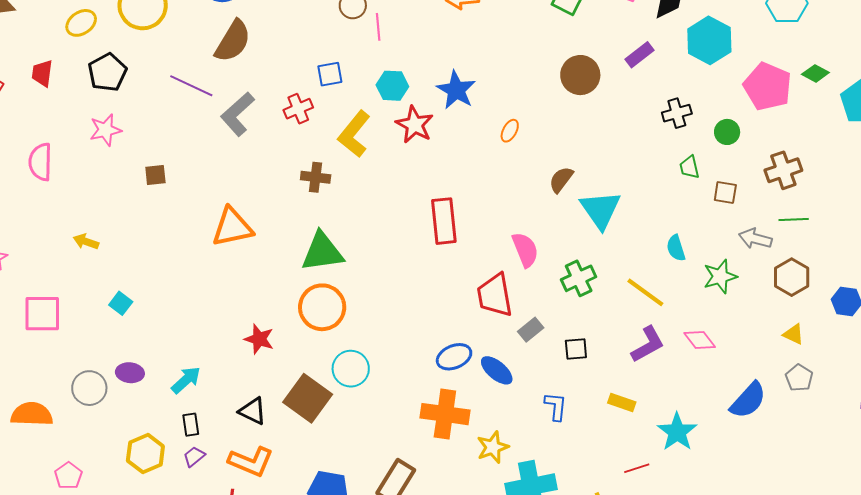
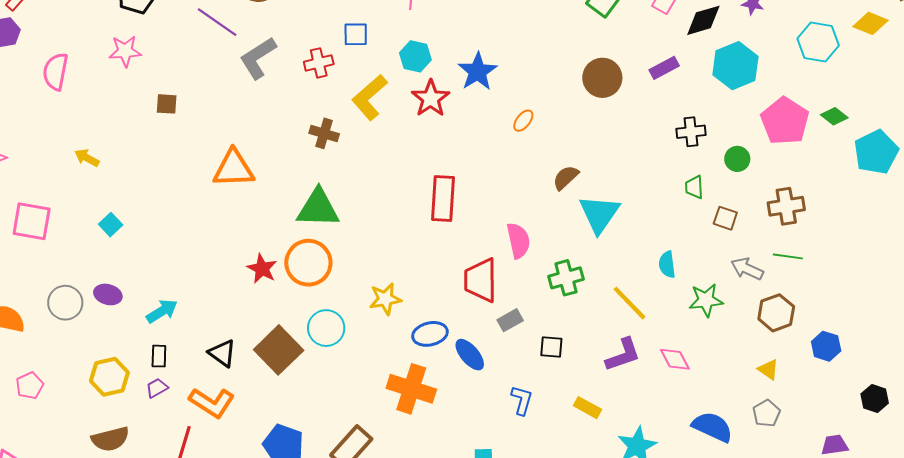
red star: (259, 339) -> (262, 269), moved
blue semicircle: (748, 400) -> (712, 427), turned -117
yellow star: (493, 447) -> (385, 299), moved

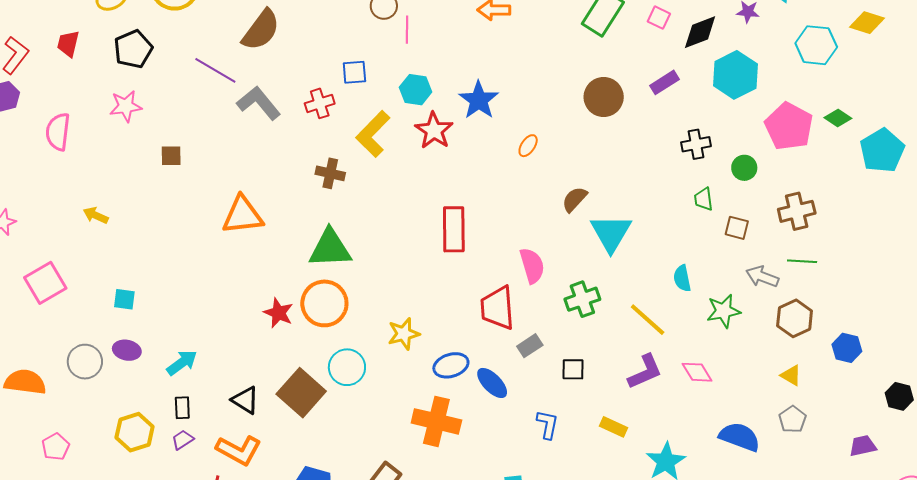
gray L-shape: (258, 58) -> (259, 103), turned 87
pink square: (32, 221) -> (45, 283), turned -36
cyan square: (111, 225) -> (124, 299), moved, turned -35

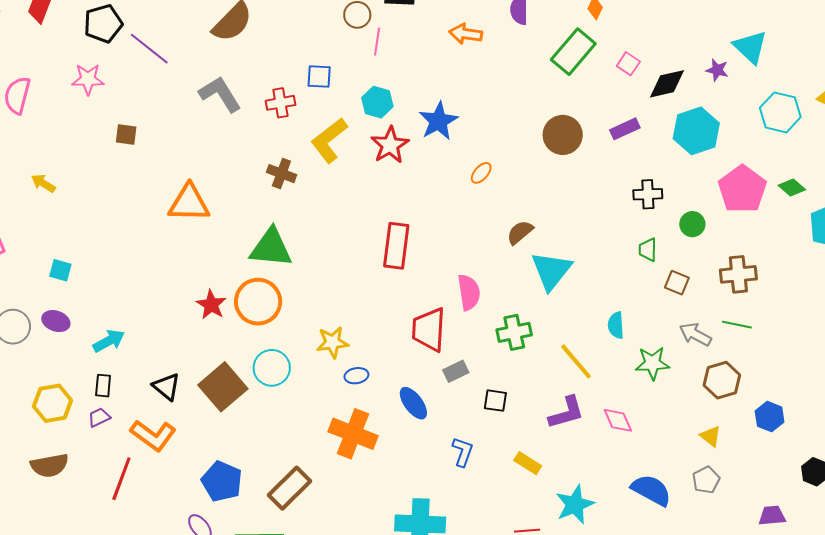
purple line: (215, 70) -> (149, 49), moved
blue ellipse: (451, 365) -> (356, 376), moved, size x0.7

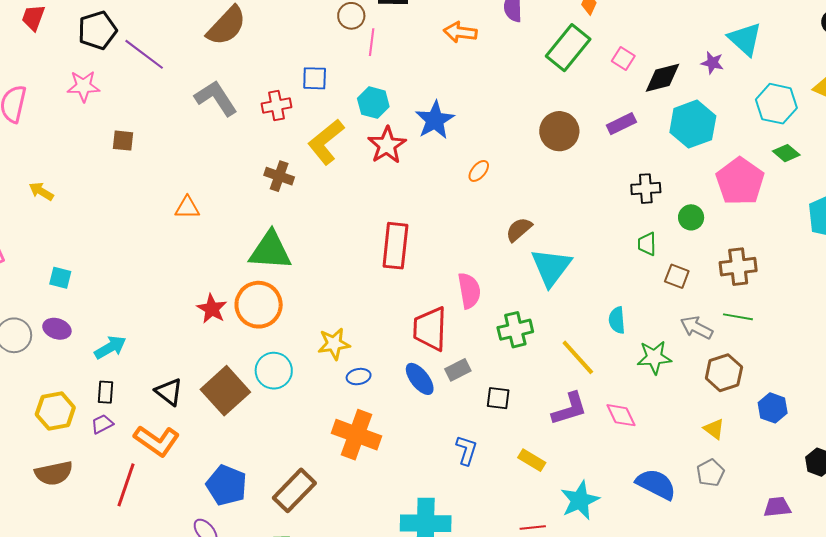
green diamond: (792, 187) -> (786, 153), moved
orange triangle: (189, 203) -> (187, 208), size x0.6
blue ellipse: (413, 403) -> (420, 379), moved

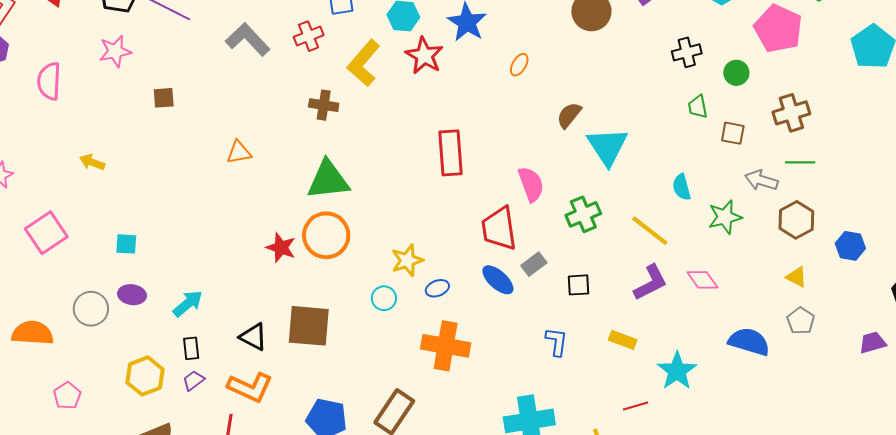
cyan circle: (274, 371) -> (384, 298), moved, size x0.7
brown square: (225, 391) -> (309, 326), turned -33

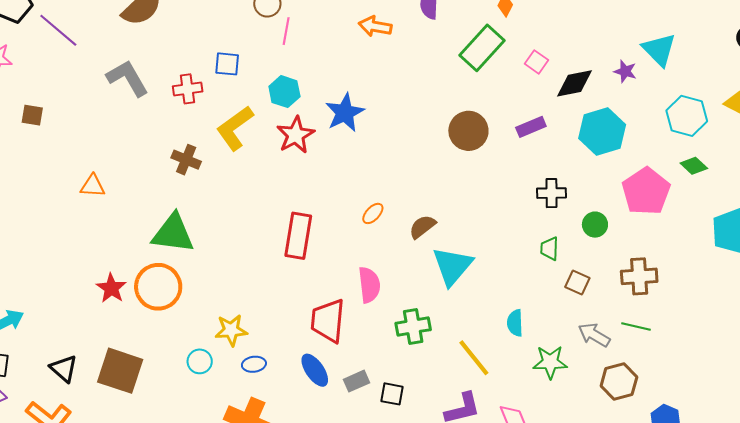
orange ellipse: (519, 65) -> (373, 213), moved
gray rectangle: (534, 264) -> (357, 381), moved

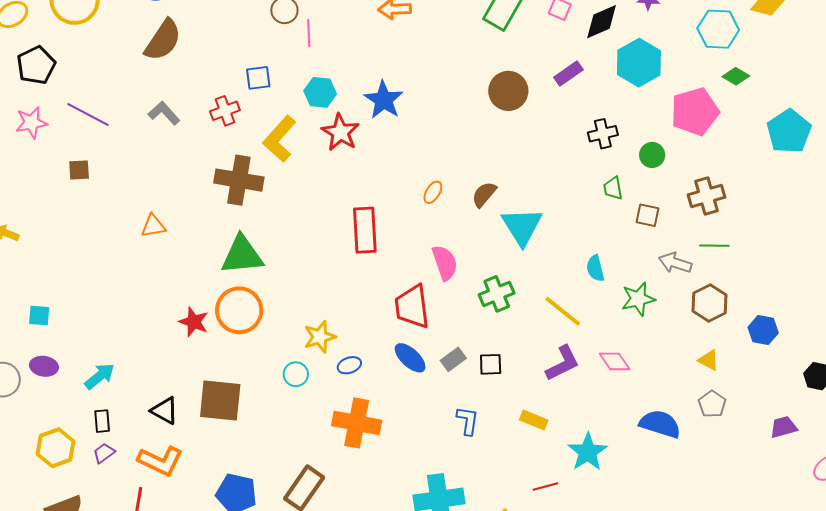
purple line: (58, 30) -> (88, 114), moved
gray L-shape: (128, 78) -> (164, 113), size x0.7
brown cross: (186, 160) -> (239, 180), size x1.6
pink pentagon: (646, 191) -> (695, 112), turned 30

